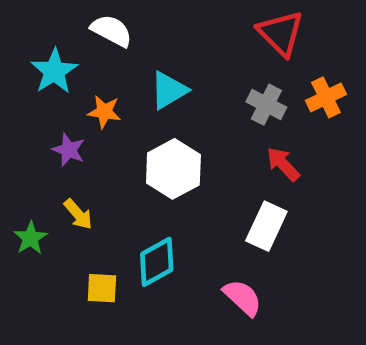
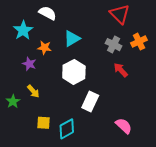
white rectangle: (266, 226) -> (90, 101), moved
cyan diamond: (157, 262) -> (67, 129), moved
pink semicircle: (243, 298) -> (124, 126), moved

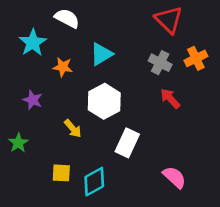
purple star: (29, 64) -> (33, 100), moved
yellow arrow: (33, 91) -> (73, 129), moved

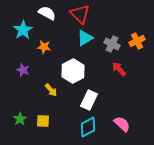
red triangle: (169, 20) -> (80, 14), moved
cyan triangle: (101, 54) -> (85, 38), moved
green star: (18, 143) -> (20, 119), moved
cyan diamond: (94, 182) -> (88, 127), moved

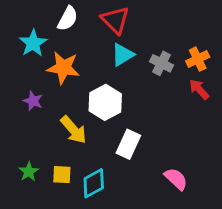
white semicircle: (47, 13) -> (68, 19), turned 90
orange star: (44, 47) -> (63, 68), size x1.6
red arrow: (119, 69) -> (199, 89), moved
yellow arrow: (51, 90) -> (73, 130), size x1.5
cyan diamond: (88, 127) -> (94, 183), moved

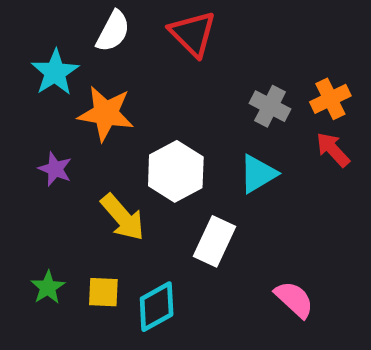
cyan triangle: (123, 55) -> (258, 174), moved

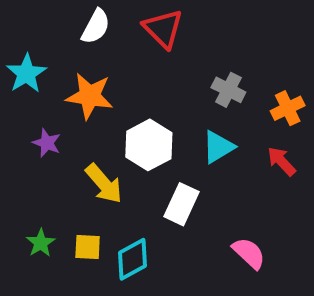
cyan star: (55, 72) -> (26, 73), moved
orange cross: (330, 99) -> (288, 108), moved
red arrow: (333, 150) -> (282, 161), moved

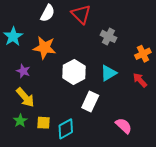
gray cross: (228, 90) -> (108, 36), moved
yellow arrow: (104, 184) -> (25, 97), moved

